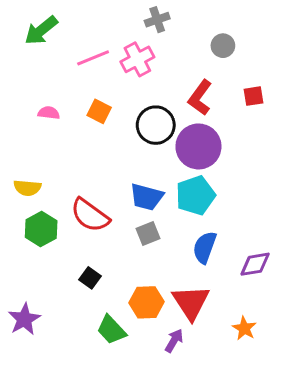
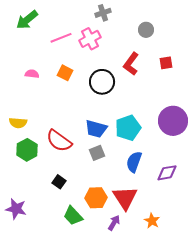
purple circle: (198, 146) -> (173, 121), moved
purple star: (24, 319) -> (16, 209), turned -30
orange star: (244, 328) -> (152, 221), moved

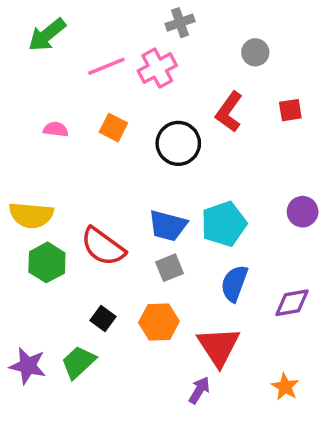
purple circle: (173, 121) -> (303, 212), size x0.6
yellow semicircle: (18, 123) -> (31, 215), size x1.4
orange hexagon: (96, 198) -> (159, 322), moved
green trapezoid: (73, 216) -> (78, 362), moved, turned 90
orange star: (152, 221) -> (285, 387), moved

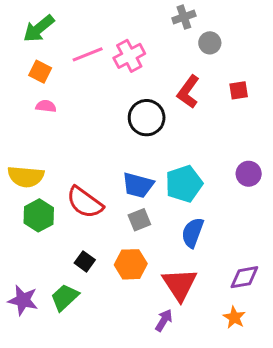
gray cross: (180, 23) -> (184, 17), moved
orange square: (113, 128) -> (40, 72), moved
purple diamond: (292, 303) -> (244, 277), moved

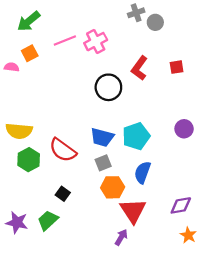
gray circle: (210, 43) -> (155, 22), moved
orange square: (40, 72) -> (30, 53), turned 35
pink semicircle: (46, 106) -> (12, 67), moved
orange hexagon: (131, 264) -> (113, 187), moved
orange star: (234, 317) -> (188, 235), moved

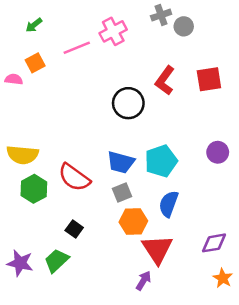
green arrow: (29, 21) -> (34, 25), size x0.6
pink cross: (96, 42) -> (113, 31), moved
red square: (177, 67) -> (209, 79), size x1.5

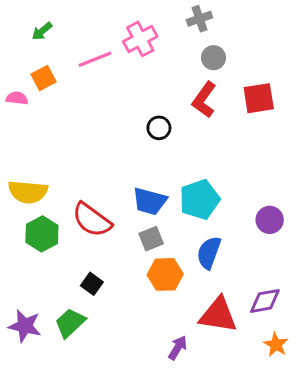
gray circle: (184, 26) -> (213, 58), moved
black circle: (128, 103) -> (159, 128), size x0.6
purple circle: (218, 152) -> (270, 220), moved
red triangle: (157, 249) -> (218, 315), moved, turned -48

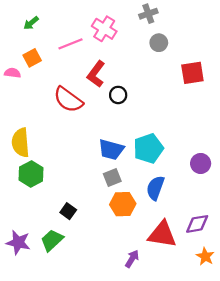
pink cross: (140, 39) -> (104, 29), turned -30
red L-shape: (204, 100) -> (96, 74), moved
yellow semicircle: (28, 192) -> (21, 143), turned 80
red semicircle: (92, 220) -> (68, 100), moved

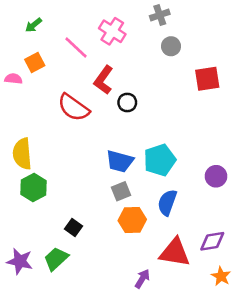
pink line: (71, 44) -> (76, 48), turned 65

